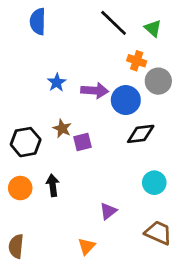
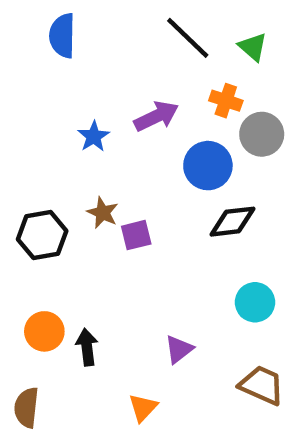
purple arrow: (95, 91) -> (156, 116), moved, turned -30
black arrow: (53, 185) -> (87, 347), moved
orange circle: (20, 188) -> (44, 331), moved

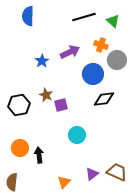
black line: (188, 38) -> (84, 17), turned -60
cyan circle: (255, 302) -> (77, 135), moved
purple triangle: (179, 349) -> (92, 174), moved

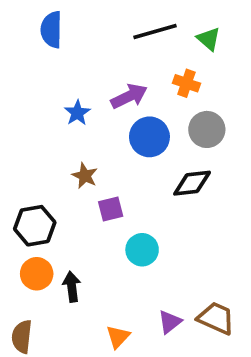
gray circle: (117, 60) -> (207, 129), moved
blue circle: (93, 74) -> (149, 137), moved
black hexagon: (19, 105) -> (35, 226), moved
purple square: (61, 105) -> (111, 209), moved

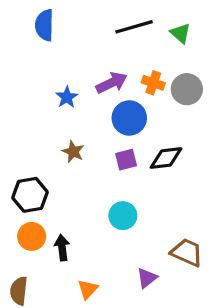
orange cross: (186, 83) -> (153, 83), moved
gray circle: (207, 129) -> (187, 89), moved
purple square: (111, 209) -> (126, 160), moved
brown trapezoid: (216, 318) -> (187, 252), moved
orange triangle: (118, 337) -> (88, 289), moved

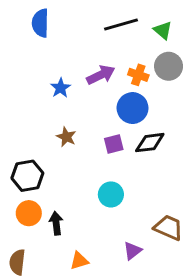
gray circle: (187, 89) -> (169, 66), moved
blue circle: (129, 118) -> (133, 108), moved
orange triangle: (88, 289) -> (79, 261), turned 30

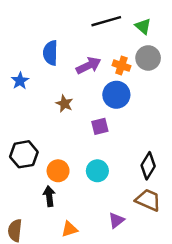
blue semicircle: (40, 23) -> (50, 53), moved
blue star: (60, 88) -> (20, 81), moved
brown star: (66, 137) -> (64, 104), moved
black diamond: (150, 143) -> (148, 166), moved, turned -52
orange circle: (29, 213) -> (58, 171), moved

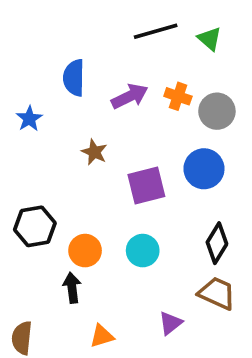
gray circle: (148, 58) -> (217, 111), moved
blue circle: (116, 95) -> (204, 169), moved
purple square: (100, 126) -> (146, 186), size x1.5

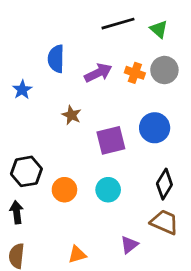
gray circle: (217, 111) -> (164, 70), moved
black arrow: (72, 288) -> (17, 212), moved

